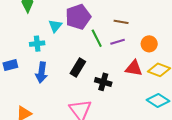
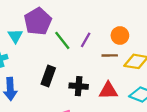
brown line: (121, 22) -> (110, 55), moved
purple line: (118, 42) -> (86, 40), turned -32
red triangle: (134, 68) -> (108, 91), moved

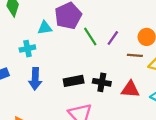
cyan triangle: (15, 36) -> (45, 28), turned 49
black rectangle: (48, 76) -> (74, 81), moved, turned 54

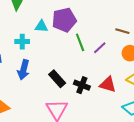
brown line: (135, 55) -> (122, 31), moved
black rectangle: (74, 81) -> (57, 79), turned 48
red triangle: (130, 89) -> (108, 84), moved

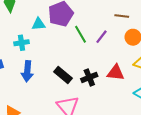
black cross: (82, 85) -> (89, 77), turned -35

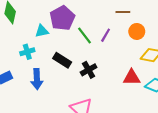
red triangle: (116, 73) -> (132, 77), moved
black rectangle: (63, 75) -> (62, 60), moved
black cross: (89, 77) -> (89, 70), moved

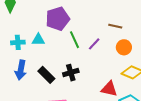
cyan triangle: (42, 31) -> (38, 40), moved
black rectangle: (62, 60) -> (46, 75), moved

